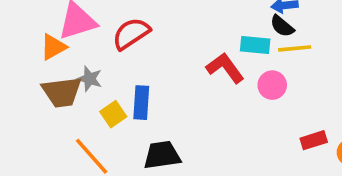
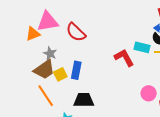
red semicircle: (131, 34) -> (76, 32), turned -110
pink circle: (272, 85) -> (149, 93), moved
brown trapezoid: (62, 92) -> (44, 70), moved, turned -35

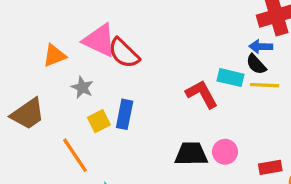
pink triangle: (48, 22) -> (99, 40), moved, turned 35
brown trapezoid: (44, 70) -> (28, 114), moved
pink circle: (149, 93) -> (225, 152), moved
black trapezoid: (84, 100) -> (191, 154), moved

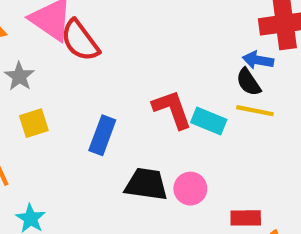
cyan rectangle: (231, 78) -> (209, 121), moved
blue rectangle: (125, 114) -> (102, 135), moved

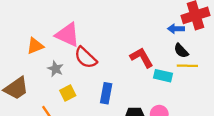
red semicircle: (80, 40) -> (86, 58), moved
blue arrow: (258, 60) -> (176, 29), moved
red L-shape: (172, 109) -> (142, 57), moved

